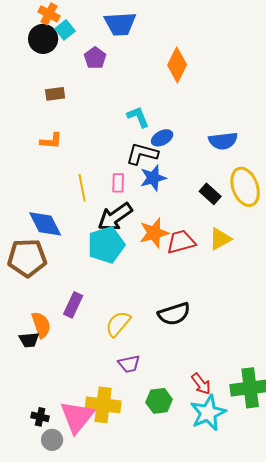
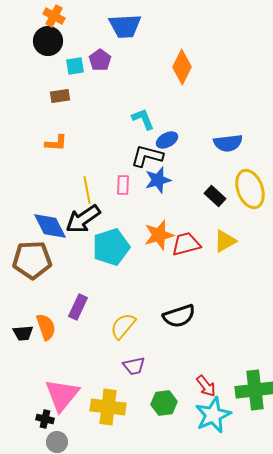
cyan square: (65, 30) -> (75, 66), moved, turned 30
black arrow: (115, 217) -> (83, 219), moved
black trapezoid: (29, 340) -> (23, 333), moved
pink triangle: (77, 417) -> (62, 395), moved

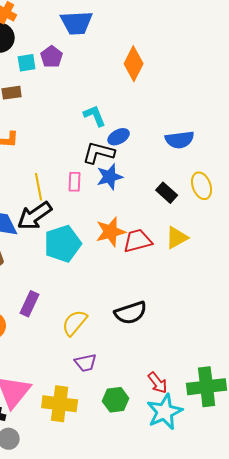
yellow ellipse: (250, 189) -> (202, 186), size x0.7

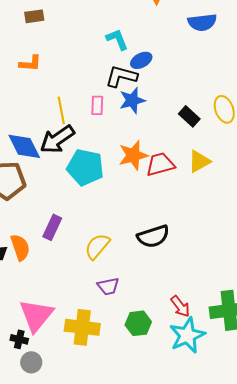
blue semicircle: (180, 140) -> (202, 22), moved
cyan pentagon: (63, 244) -> (85, 167), turned 30

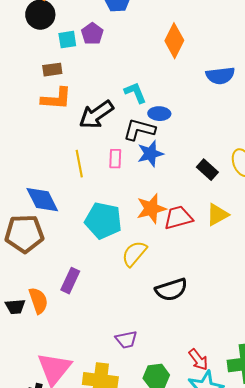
blue ellipse: (141, 60) -> (159, 114), turned 30
orange L-shape: (30, 63) -> (56, 99), moved, size x1.4
black arrow: (57, 139) -> (96, 115), moved
yellow semicircle: (97, 246) -> (134, 254), moved

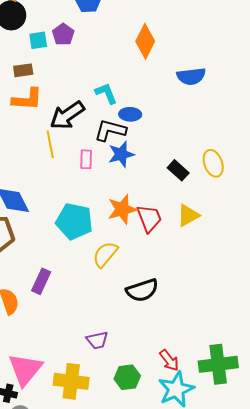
yellow line: (79, 164) -> (50, 144), moved
red trapezoid: (178, 218) -> (149, 218), turned 84

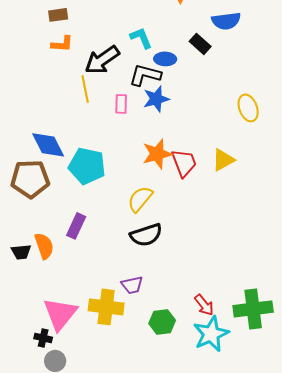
orange L-shape: (27, 99) -> (62, 44), size x0.7
black rectangle: (178, 170) -> (200, 44), moved
cyan pentagon: (74, 221) -> (87, 166), moved
black semicircle: (142, 290) -> (146, 235), moved
yellow cross: (71, 381) -> (106, 307), moved

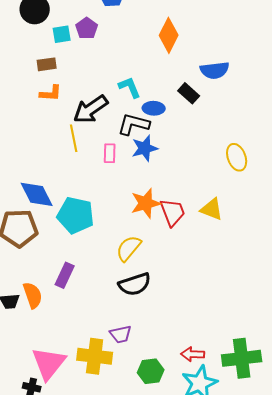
yellow triangle: (223, 160) -> (212, 209), turned 50
red arrow: (204, 305) -> (193, 354), turned 130

